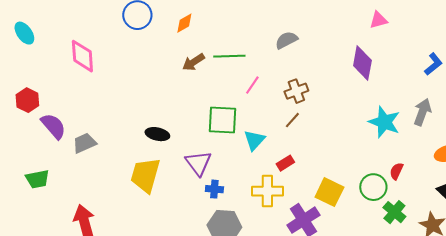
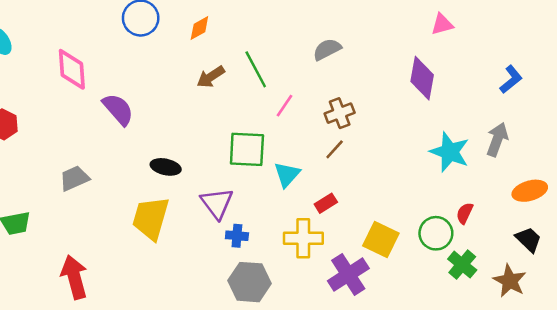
green line: (229, 56) -> (256, 69), turned 64
purple semicircle: (53, 126) -> (118, 109), moved

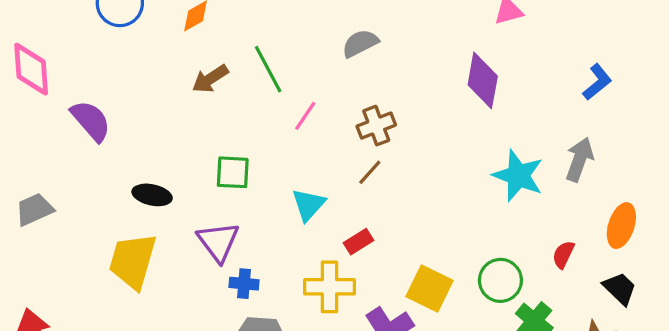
green square: (247, 149) -> (233, 172), moved, size x0.7
orange ellipse: (530, 191) -> (621, 226), turned -56
red semicircle: (465, 213) -> (563, 255), moved

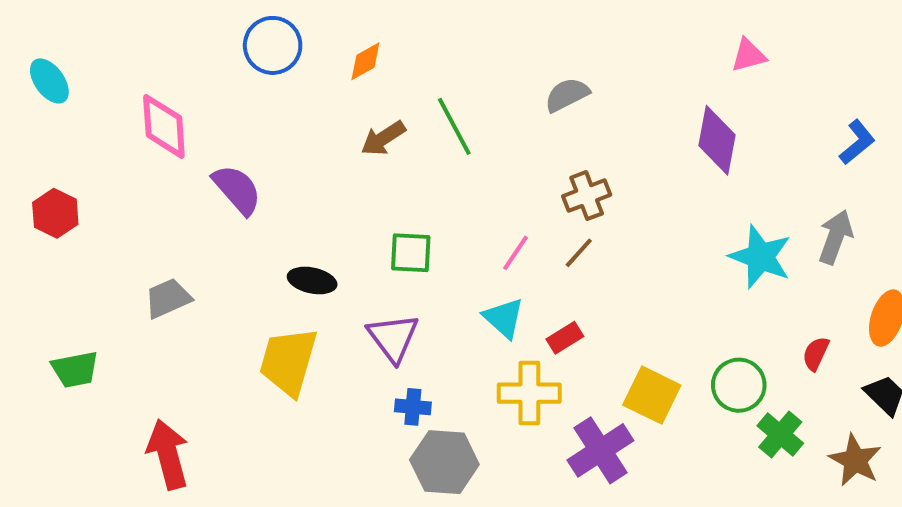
pink line: (305, 116) -> (516, 253), moved
cyan triangle: (309, 205) -> (504, 318), moved, turned -30
blue cross: (244, 284) -> (413, 407), moved

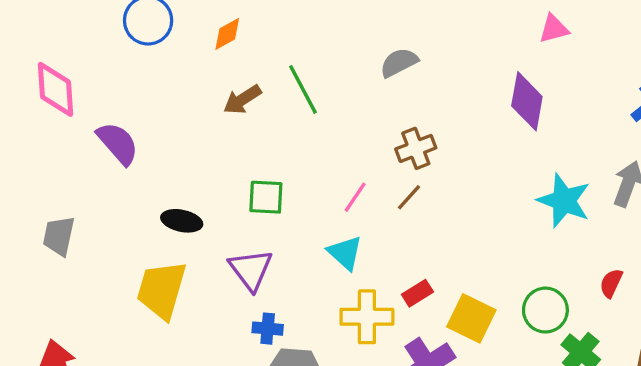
gray trapezoid: (168, 298) -> (59, 236), turned -54
red rectangle: (565, 338) -> (417, 293), moved

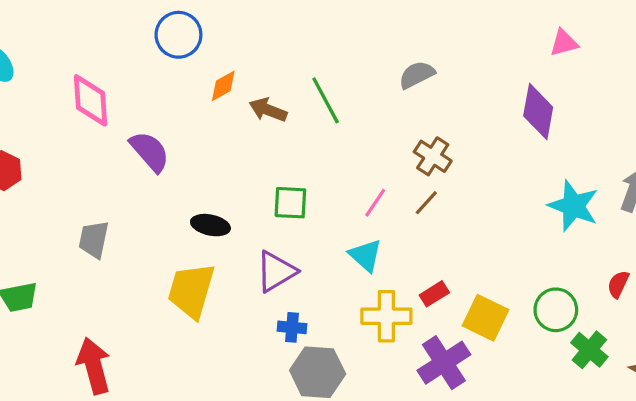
orange diamond: (227, 34) -> (223, 86), moved
brown arrow: (242, 100) -> (268, 110), turned 54
brown cross: (416, 148) -> (433, 156), turned -36
purple triangle: (251, 270) -> (276, 271), turned 36

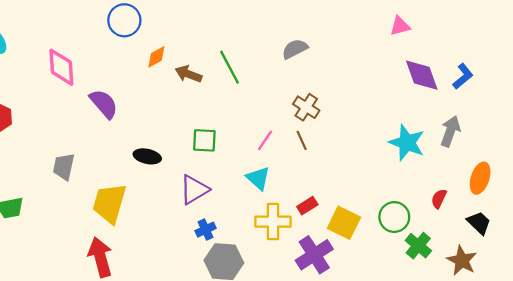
purple diamond: (538, 112) -> (422, 75), moved, turned -30
brown line: (426, 203) -> (302, 140), turned -66
yellow trapezoid: (191, 291) -> (109, 203), moved
blue cross: (292, 327) -> (206, 230), turned -30
red arrow: (94, 366) -> (100, 257), moved

